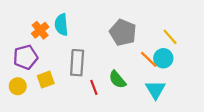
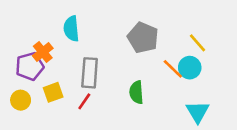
orange cross: (40, 30) -> (43, 52), moved
green semicircle: (117, 80) -> (136, 92), turned 36
red line: (94, 87) -> (84, 101), moved, turned 56
cyan triangle: (155, 90) -> (198, 112), moved

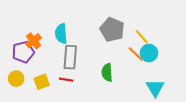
cyan semicircle: (71, 29) -> (61, 34), moved
yellow line: (198, 43) -> (142, 37), moved
yellow square: (53, 92) -> (42, 82), moved
red line: (84, 101) -> (66, 80), turned 64

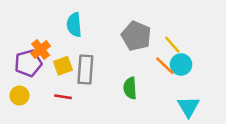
cyan semicircle: (61, 34) -> (74, 25), moved
red line: (66, 80) -> (63, 97), moved
yellow square: (42, 82) -> (63, 66), moved

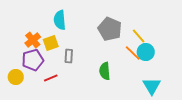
purple pentagon: (28, 63) -> (33, 60), moved
yellow square: (63, 66) -> (51, 43), moved
gray rectangle: (85, 69) -> (69, 56), size x0.6
red line: (63, 97) -> (51, 78), turned -32

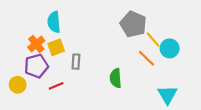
cyan semicircle: (60, 20) -> (54, 22), moved
gray pentagon: (110, 29) -> (133, 24), moved
cyan circle: (146, 52) -> (170, 48), moved

